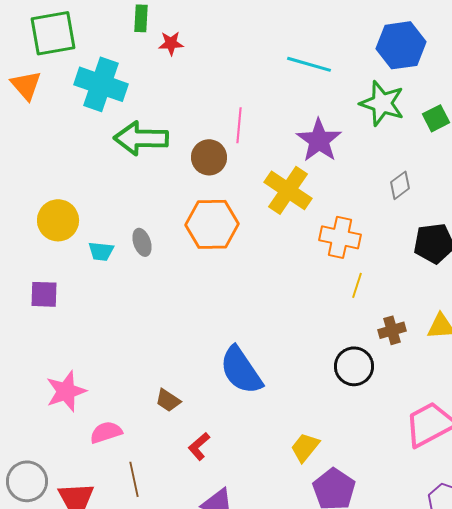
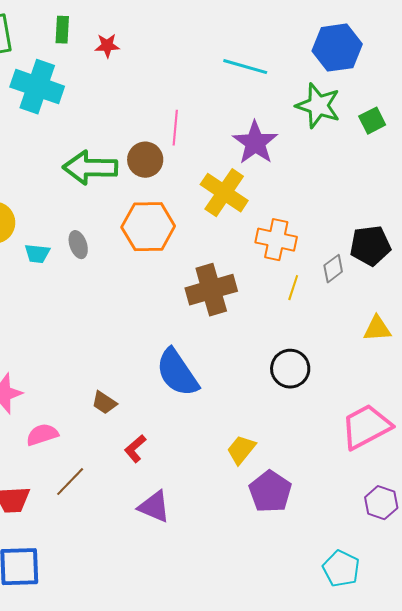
green rectangle: (141, 18) -> (62, 30), moved
green arrow: (141, 138) -> (90, 168), moved
gray diamond: (400, 185) -> (333, 269), moved
brown cross: (392, 330) -> (211, 290), moved, size x1.8
brown line: (134, 479) -> (70, 482), turned 56

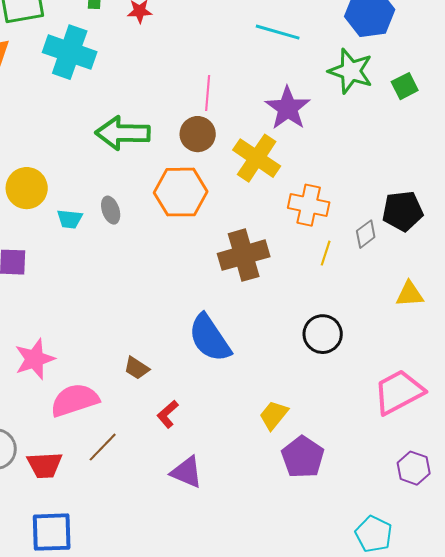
brown circle: (145, 160) -> (198, 134), moved
pink semicircle: (42, 435) -> (75, 400), size x1.5

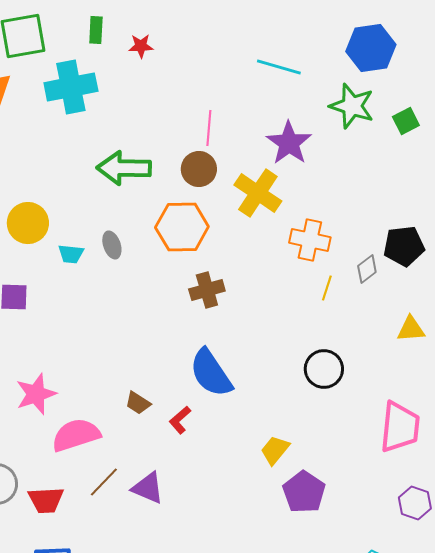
cyan cross: (70, 52) -> (71, 87), turned -30
brown cross: (244, 255) -> (207, 290), moved, size x0.7
pink trapezoid: (399, 392) -> (400, 427), turned 124
red L-shape: (168, 414) -> (180, 420), moved
purple triangle: (187, 472) -> (148, 488), moved

